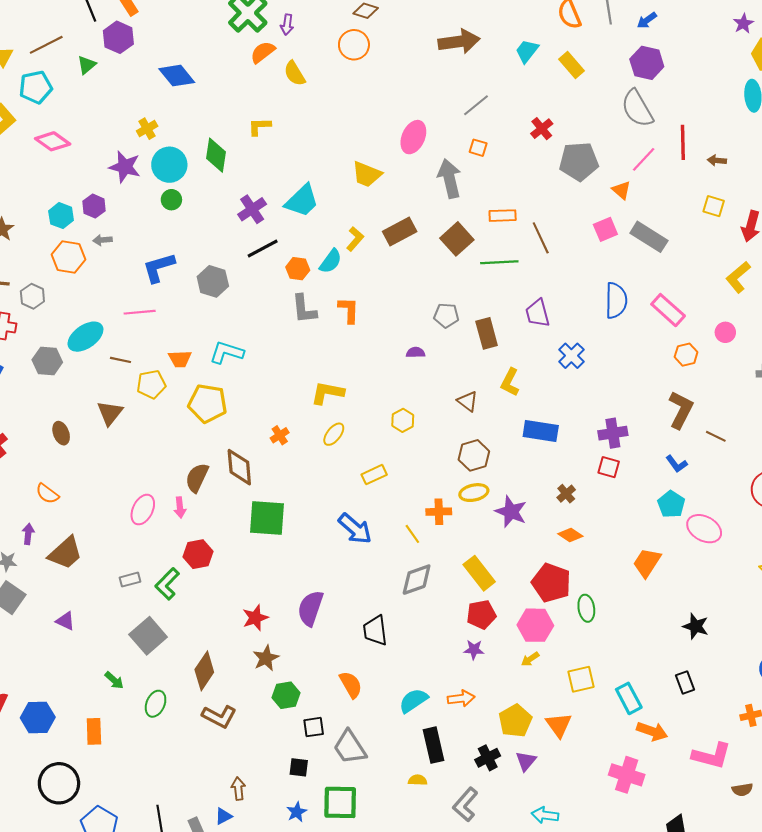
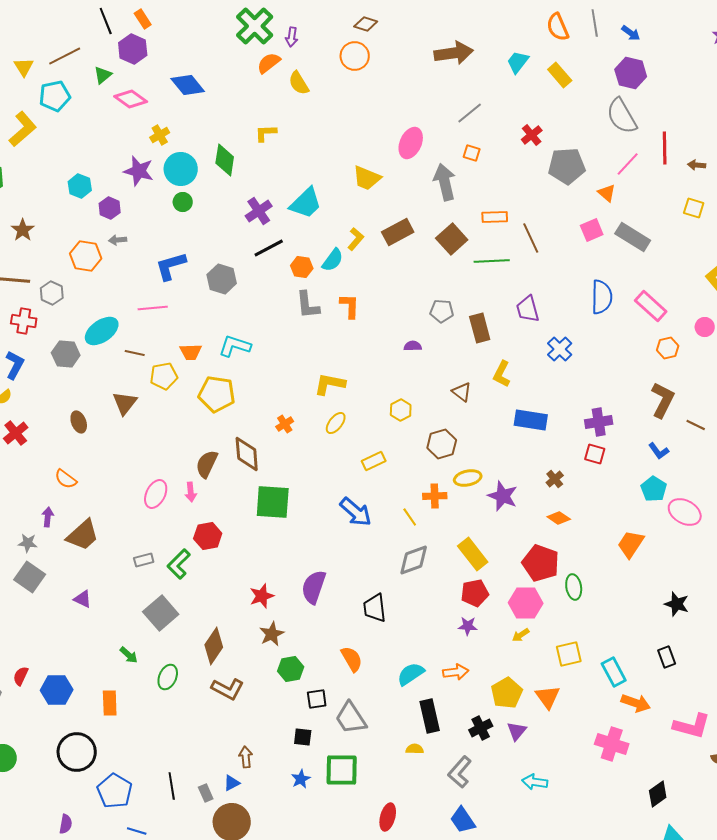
blue arrow: (647, 20) -> (631, 33), turned -108
pink diamond: (53, 141) -> (131, 99), moved
cyan hexagon: (61, 216) -> (80, 186), moved
brown hexagon: (474, 455) -> (442, 444), moved

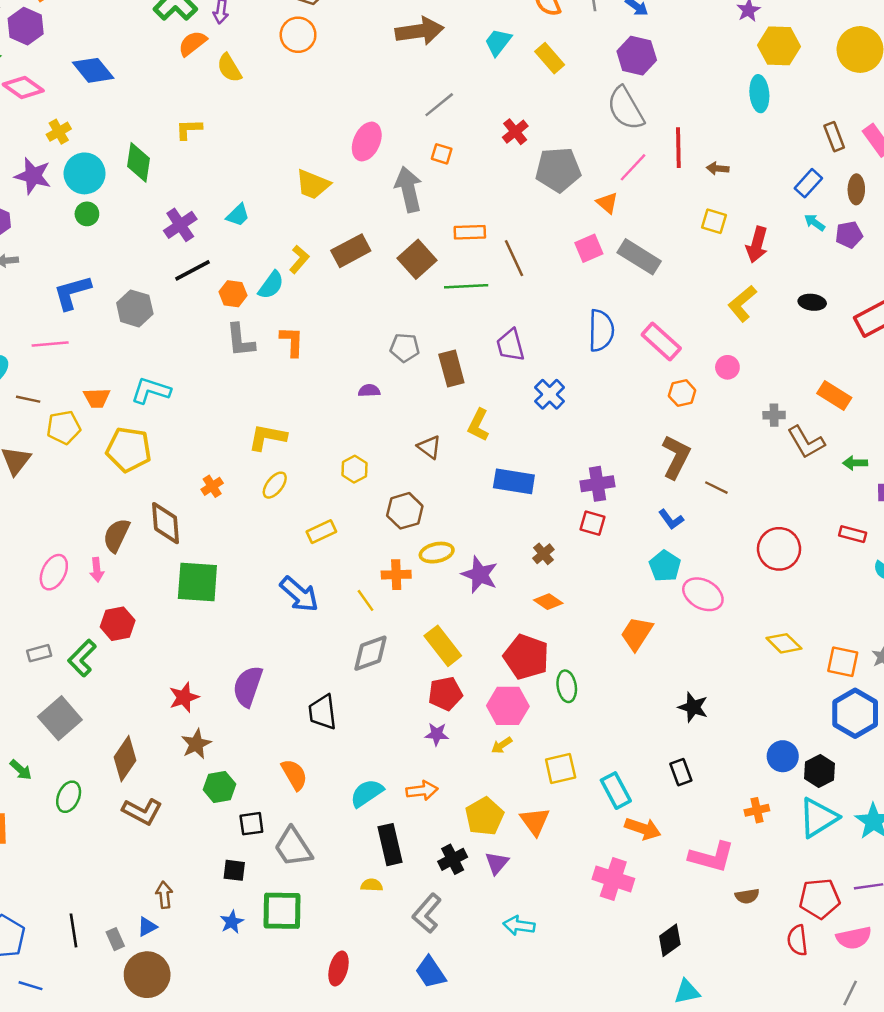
cyan trapezoid: (306, 203) -> (238, 215), size x0.6

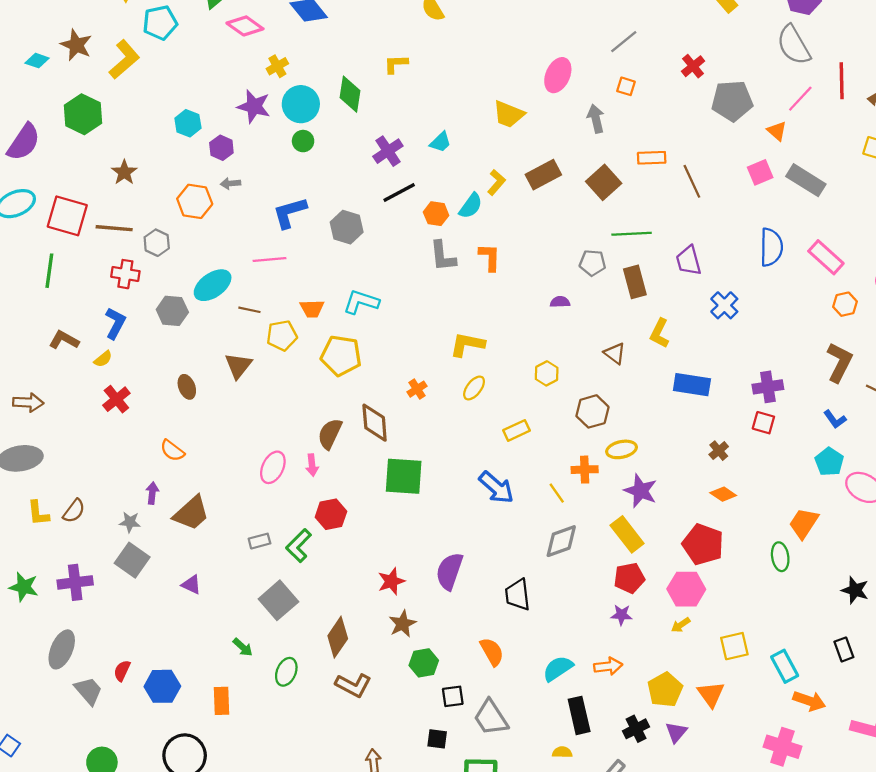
gray arrow: (408, 189) -> (596, 119), size x0.7
green line: (466, 286) -> (632, 234), moved
purple star: (480, 575) -> (641, 491), moved
green ellipse: (567, 686) -> (780, 557), moved

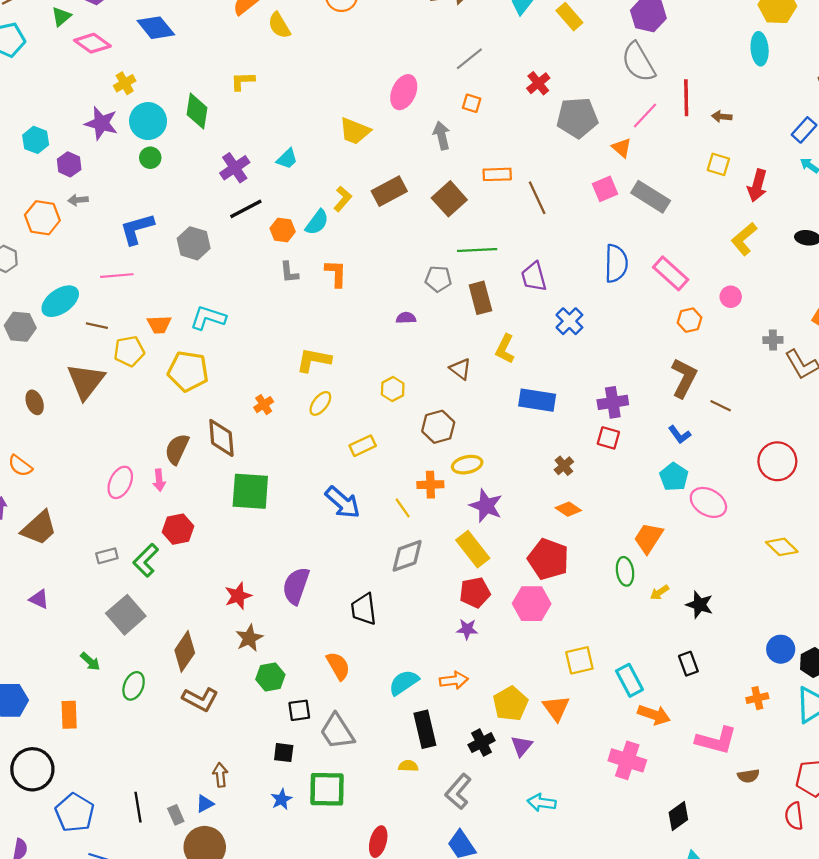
gray L-shape: (443, 256) -> (289, 272), size x0.7
brown triangle: (238, 366) -> (86, 381), size x1.4
yellow arrow: (681, 625) -> (659, 592), moved

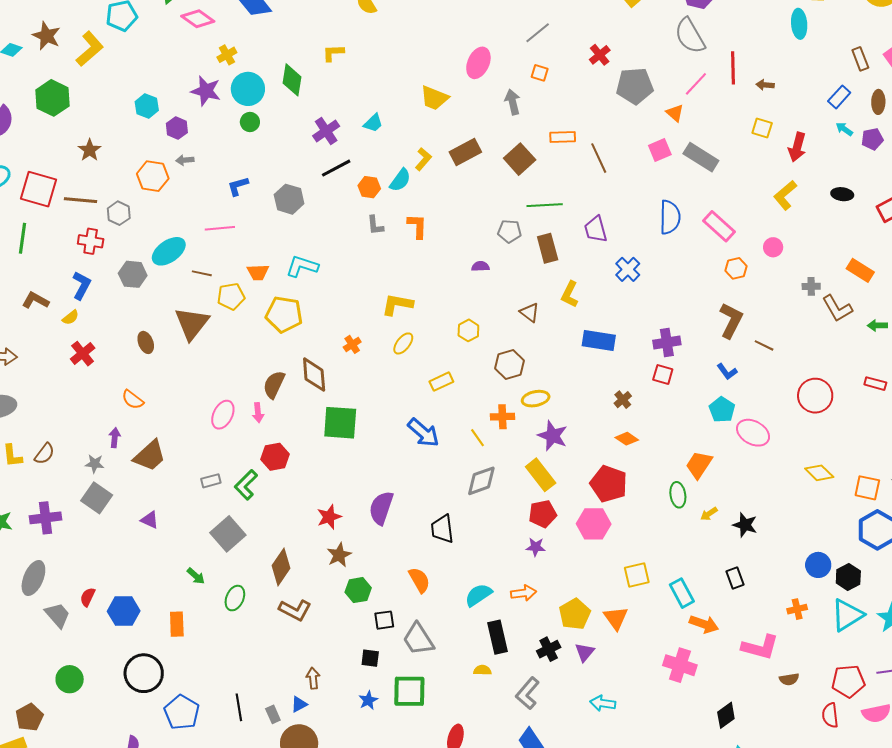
blue L-shape: (137, 229) -> (238, 186), size x0.7

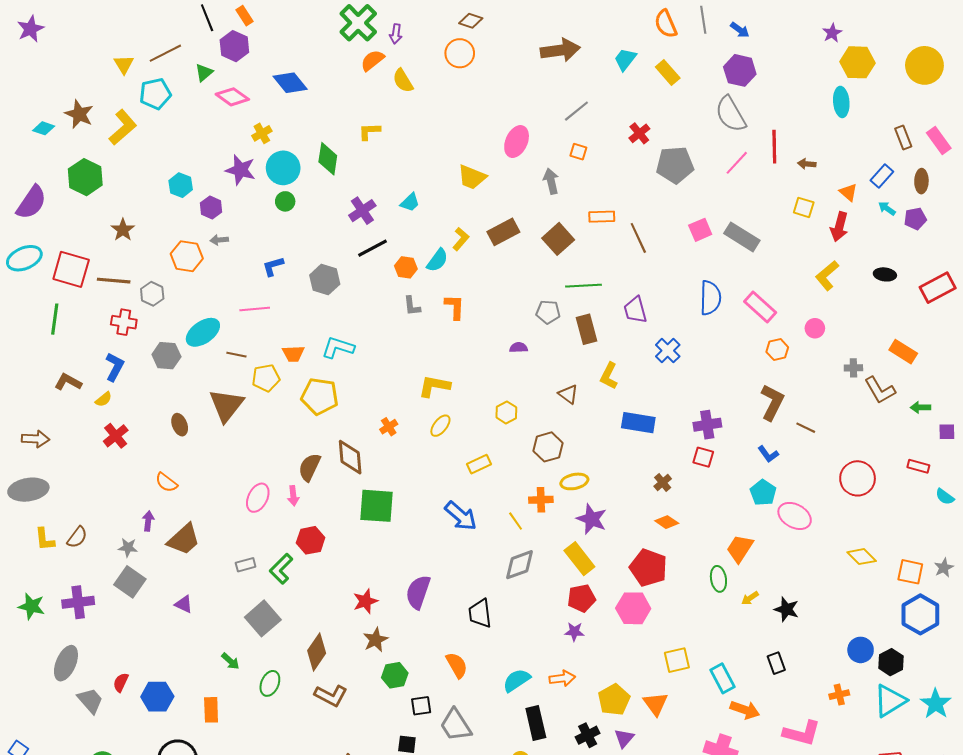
orange triangle: (675, 113) -> (848, 192), moved

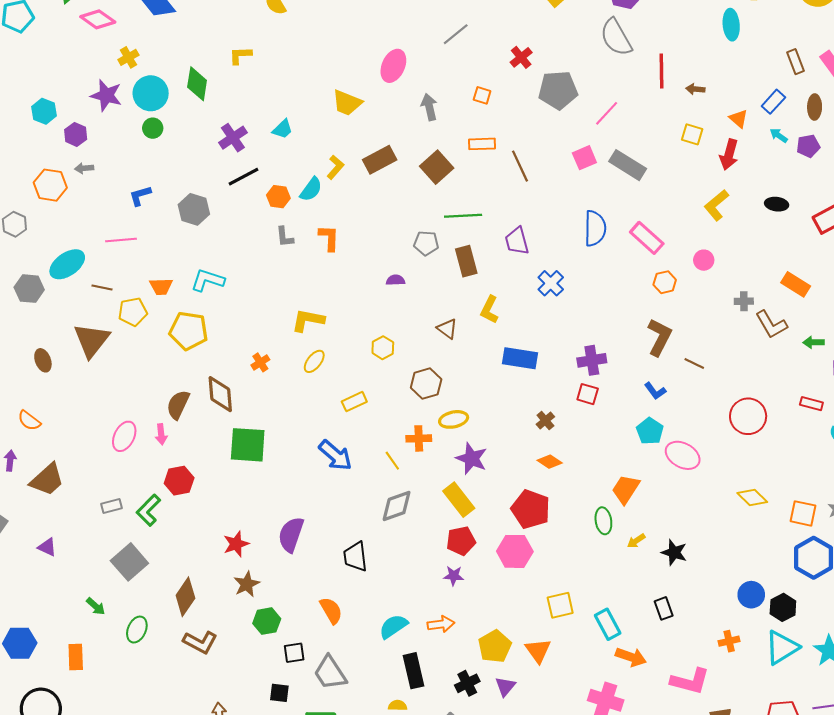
orange square: (578, 152) -> (482, 95), moved
pink line: (737, 163) -> (607, 113), moved

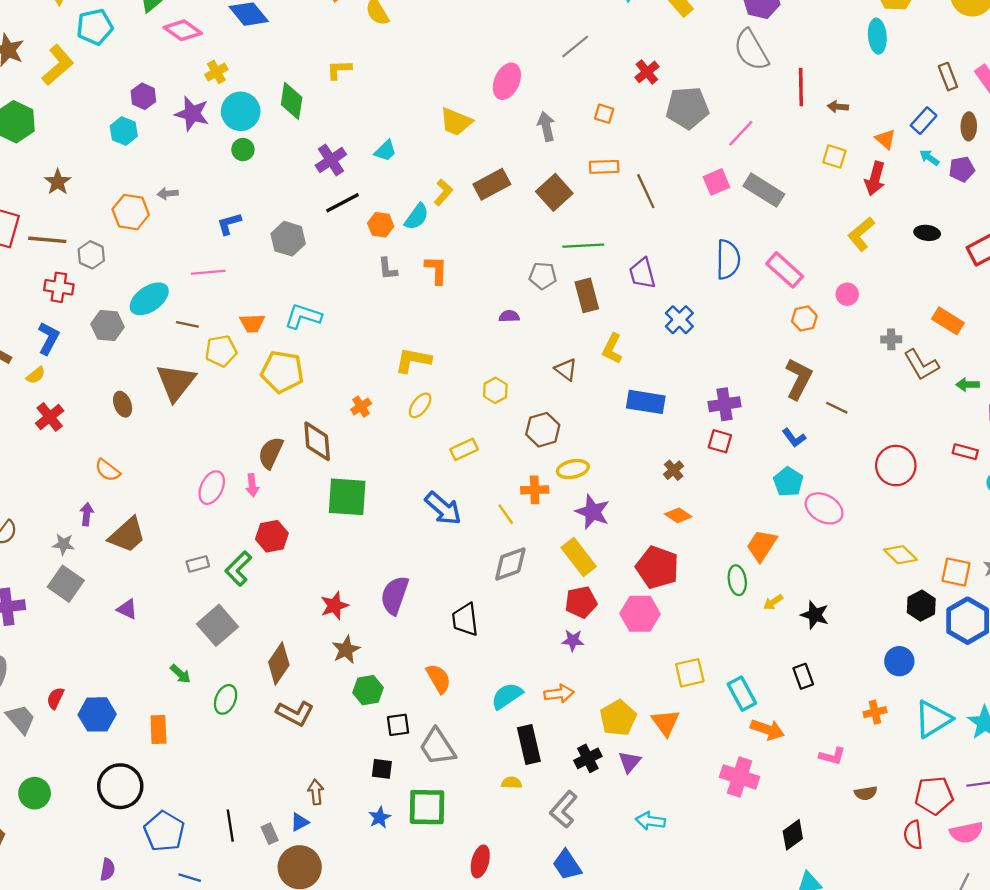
purple hexagon: (76, 134) -> (143, 96), moved
black hexagon: (783, 607) -> (921, 606), moved
pink L-shape: (690, 681) -> (832, 756), size x0.6

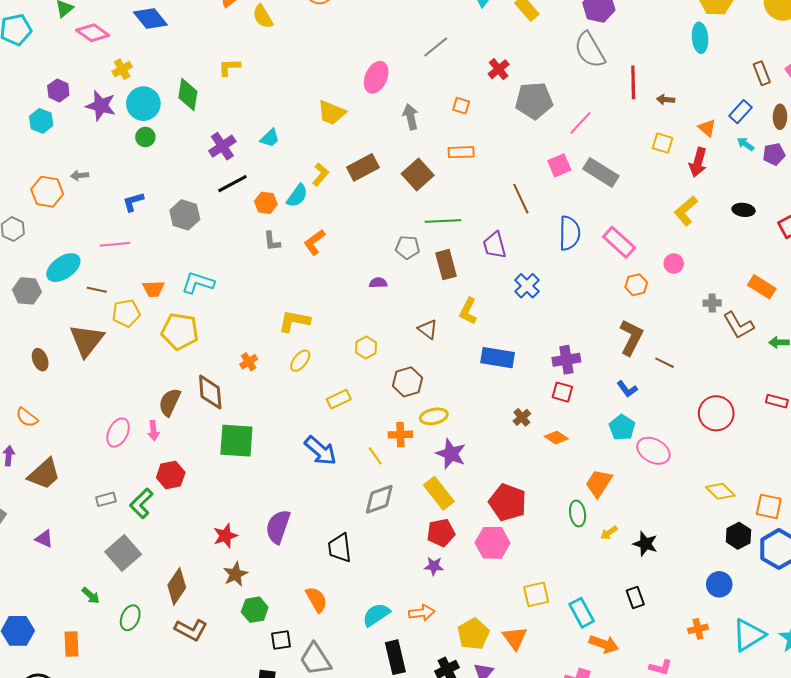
brown line: (646, 191) -> (521, 199), moved
orange L-shape: (436, 270) -> (314, 242), turned -128
orange diamond: (678, 515) -> (556, 438), moved

